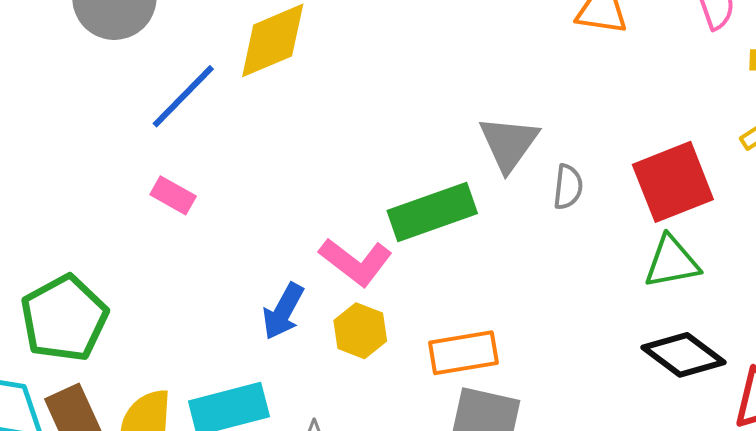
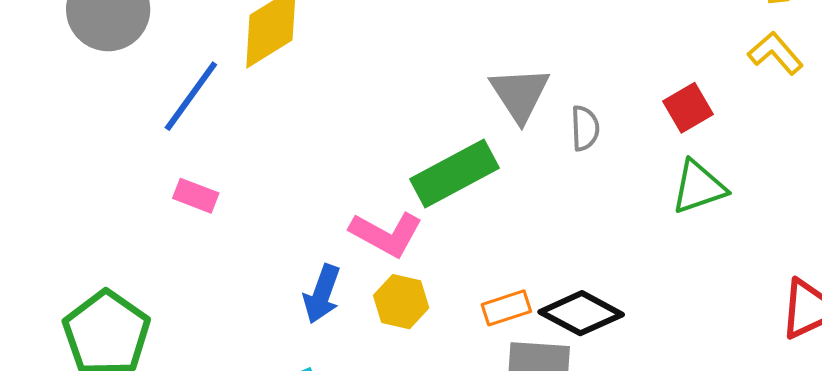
red square: (673, 182) -> (688, 108), size x0.6
orange rectangle: (463, 353) -> (506, 308), size x0.7
black diamond: (683, 355) -> (581, 313), moved

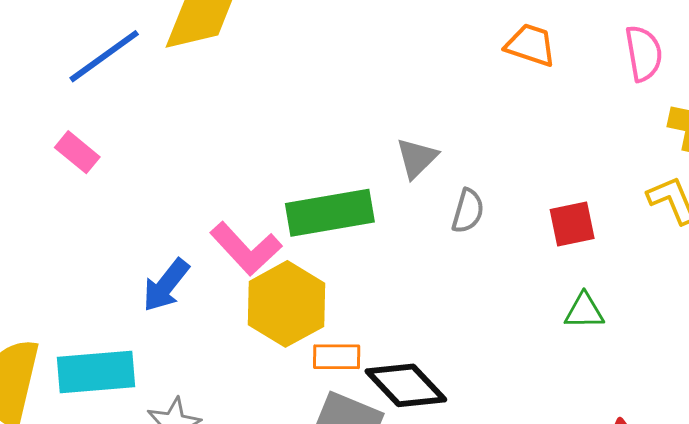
gray triangle: (520, 94) -> (417, 158), size x0.7
green triangle: (699, 187) -> (584, 311), moved, size x0.7
yellow hexagon: (401, 302) -> (286, 304), moved, size x1.5

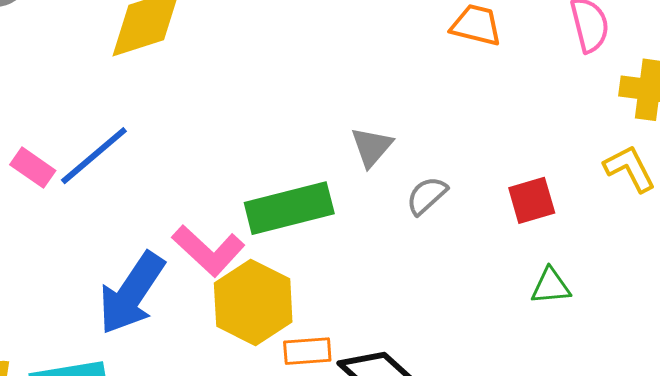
blue line: (104, 56) -> (94, 156), moved
gray semicircle: (468, 211) -> (427, 196), turned -144
blue arrow: (166, 285) -> (132, 293), size x1.5

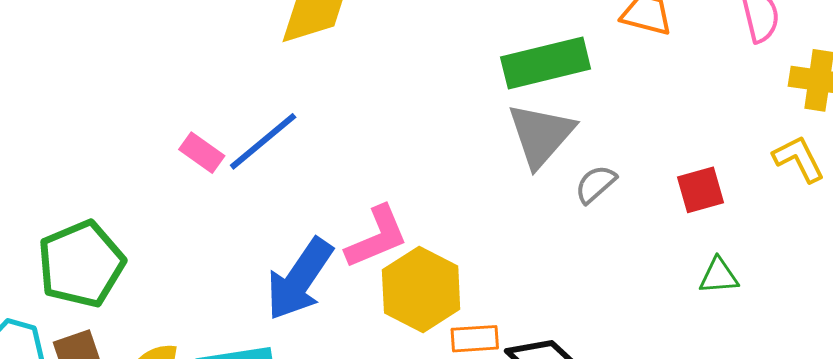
gray triangle: (372, 147) -> (541, 135), size x1.6
green rectangle: (289, 208) -> (546, 63), moved
pink L-shape: (208, 251) -> (377, 237), turned -66

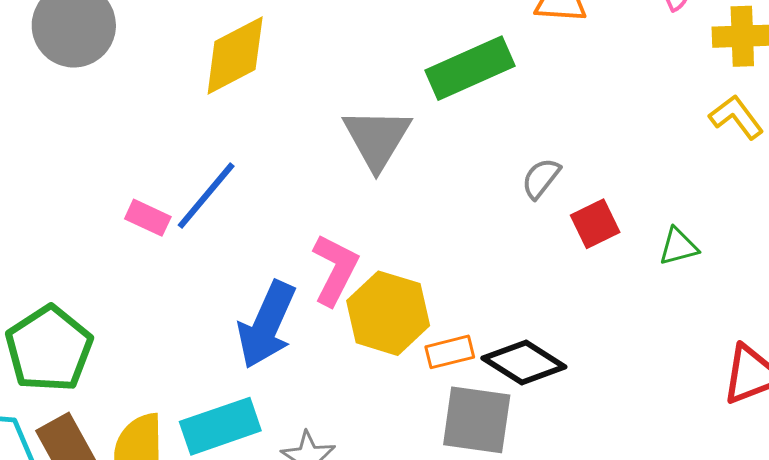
gray triangle: (541, 135) -> (377, 138), moved
red square: (700, 190) -> (595, 224), moved
pink L-shape: (377, 237) -> (335, 270), turned -30

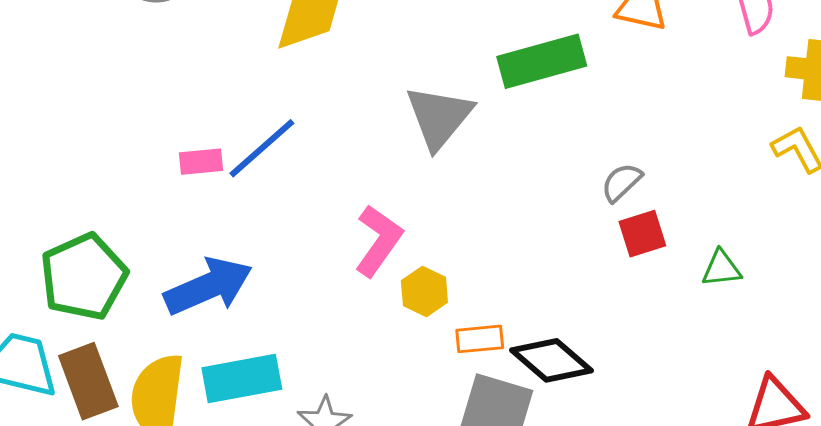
gray semicircle: (541, 178) -> (621, 182), moved
pink rectangle: (148, 218) -> (201, 162), turned -39
yellow hexagon: (388, 313) -> (424, 291), size x0.6
blue arrow: (267, 325) -> (208, 286), moved, turned -146

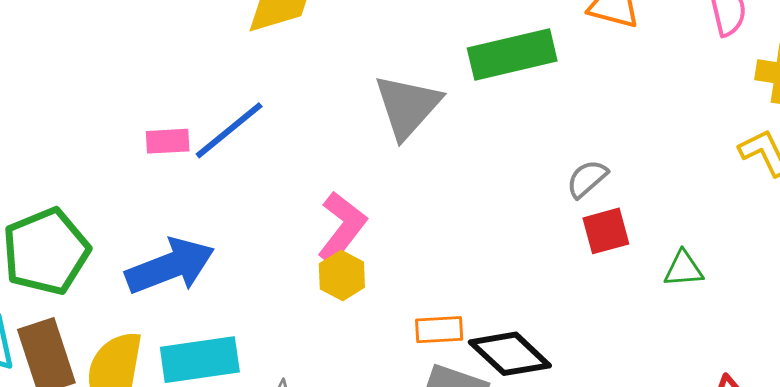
yellow hexagon: (424, 291) -> (342, 275), moved

